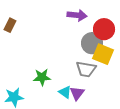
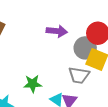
purple arrow: (77, 15) -> (57, 31), moved

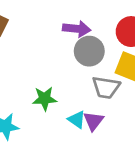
gray circle: (85, 48) -> (89, 51), moved

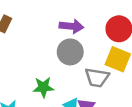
gray circle: (89, 51) -> (70, 52), moved

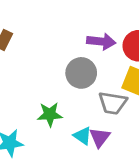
purple arrow: (71, 26) -> (101, 41), moved

